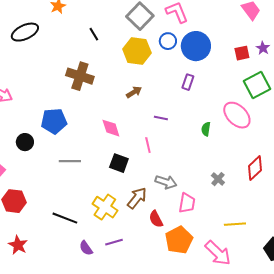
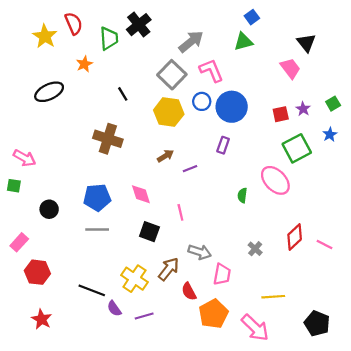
purple line: (161, 118) -> (190, 169), moved, turned -32
blue pentagon: (54, 121) -> (97, 197), moved
purple semicircle: (86, 248) -> (114, 308), moved

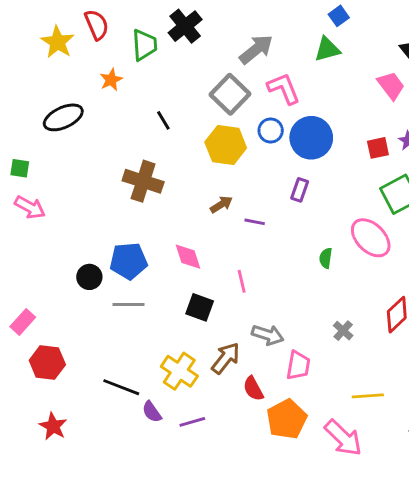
purple line: (190, 169) -> (255, 222), turned 32
green square: (14, 186) -> (20, 168), moved
black circle: (49, 209) -> (89, 277), moved

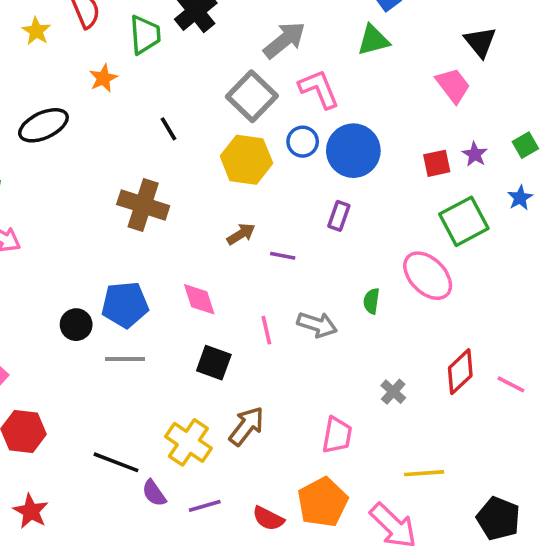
yellow star: (57, 42) -> (36, 31), size x0.7
gray arrow: (268, 335) -> (317, 325), moved
red semicircle: (253, 389) -> (268, 518), moved, turned -35

